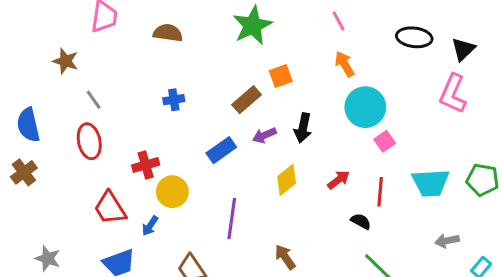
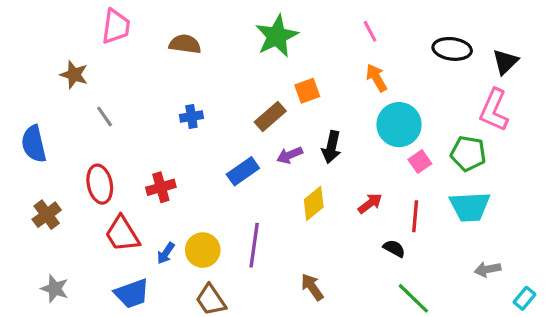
red ellipse: (89, 141) -> (100, 184), moved
brown cross: (24, 172) -> (47, 215), moved
green pentagon: (483, 180) -> (468, 154), moved
yellow circle: (172, 192) -> (203, 250), moved

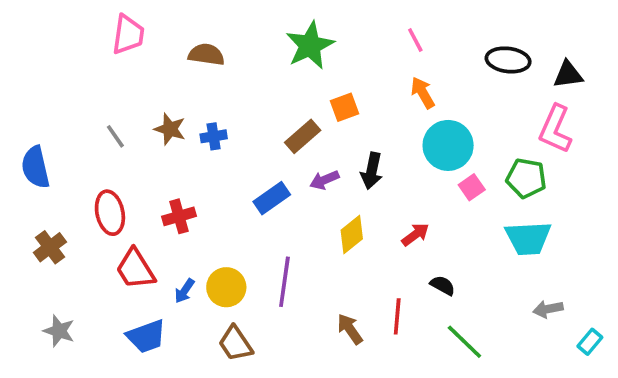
black triangle: (505, 62) -> (568, 75), turned 36
brown star: (74, 75) -> (170, 129), moved
red line: (415, 216) -> (397, 316), moved

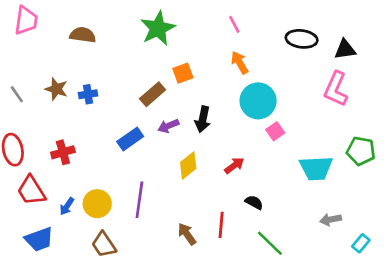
green pentagon: (526, 178) -> (361, 151), moved

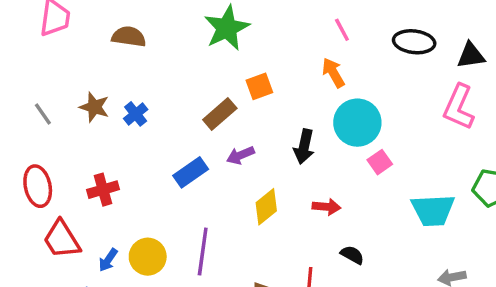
pink line: (234, 24) -> (342, 30), moved
blue cross: (88, 94) -> (136, 114), turned -30
black arrow: (203, 119) -> (304, 147), moved
red arrow: (234, 165) -> (326, 207), turned 42

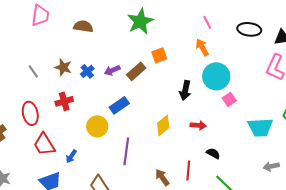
purple arrow: (240, 155) -> (112, 70), moved
red cross: (103, 190) -> (64, 101), moved
yellow circle: (148, 257) -> (97, 126), moved

